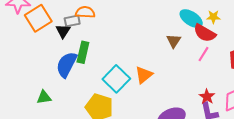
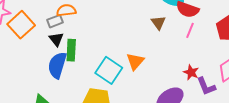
black triangle: (63, 31) -> (56, 39), moved
red star: (207, 97) -> (191, 72), moved

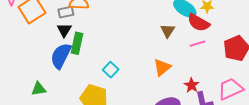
pink line: (190, 30) -> (198, 44), turned 42
orange triangle: (135, 61) -> (162, 67), moved
cyan square: (109, 70) -> (111, 70), size x0.6

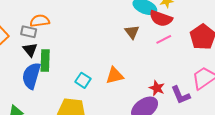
gray rectangle: (66, 12) -> (29, 32), turned 35
orange triangle: (162, 67) -> (115, 76), moved, turned 36
red star: (192, 85) -> (157, 88), moved

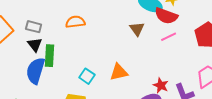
orange semicircle: (40, 21) -> (75, 22), moved

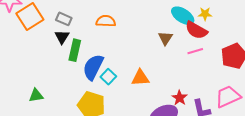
blue semicircle: (36, 71) -> (93, 67), moved

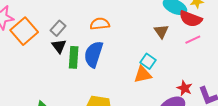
gray rectangle: (64, 19) -> (58, 28), turned -63
blue semicircle: (93, 67) -> (93, 54), moved
cyan square: (108, 77) -> (148, 61), moved

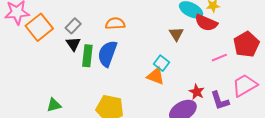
pink line: (193, 40) -> (219, 58), moved
orange triangle: (143, 75) -> (156, 76), turned 30

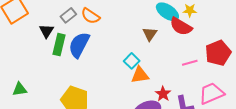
orange semicircle: (115, 24) -> (90, 16), turned -150
gray rectangle: (73, 26) -> (68, 15), moved
orange triangle: (156, 76) -> (140, 75), moved, turned -36

